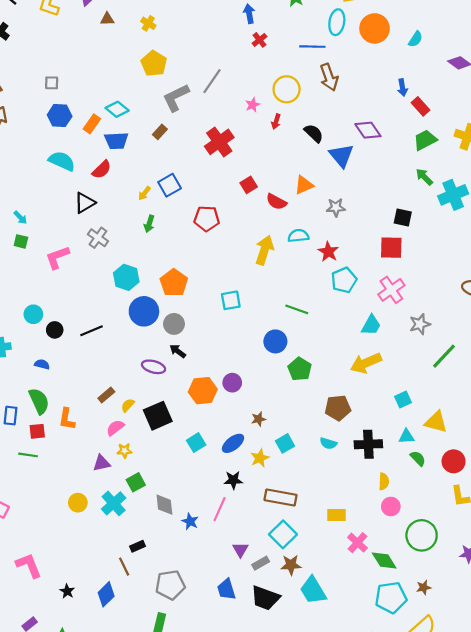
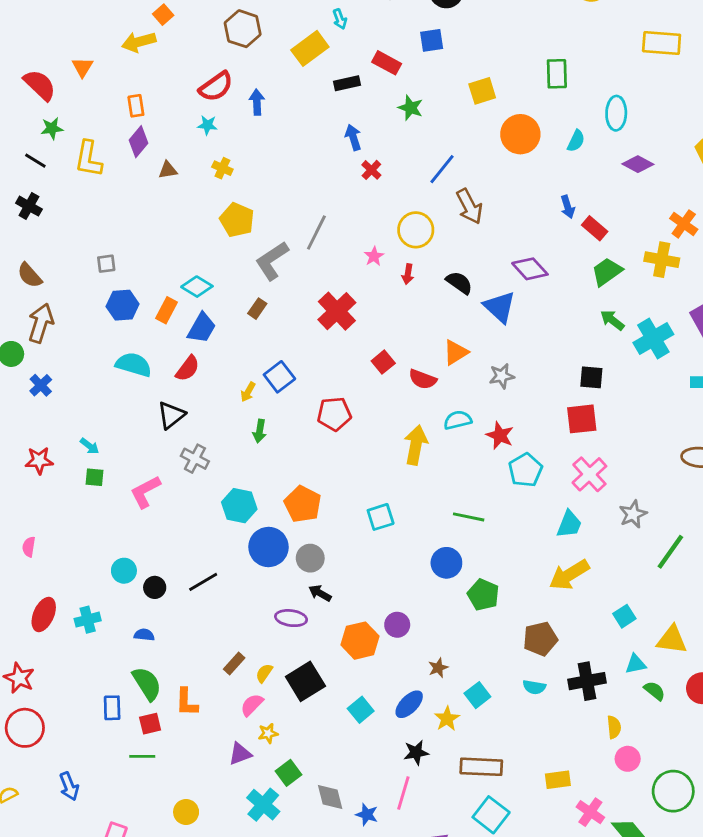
cyan ellipse: (337, 22) -> (616, 113), moved
blue line: (312, 47) -> (442, 169), turned -45
blue trapezoid: (116, 141) -> (202, 328), turned -50
yellow circle: (78, 503) -> (186, 812), moved

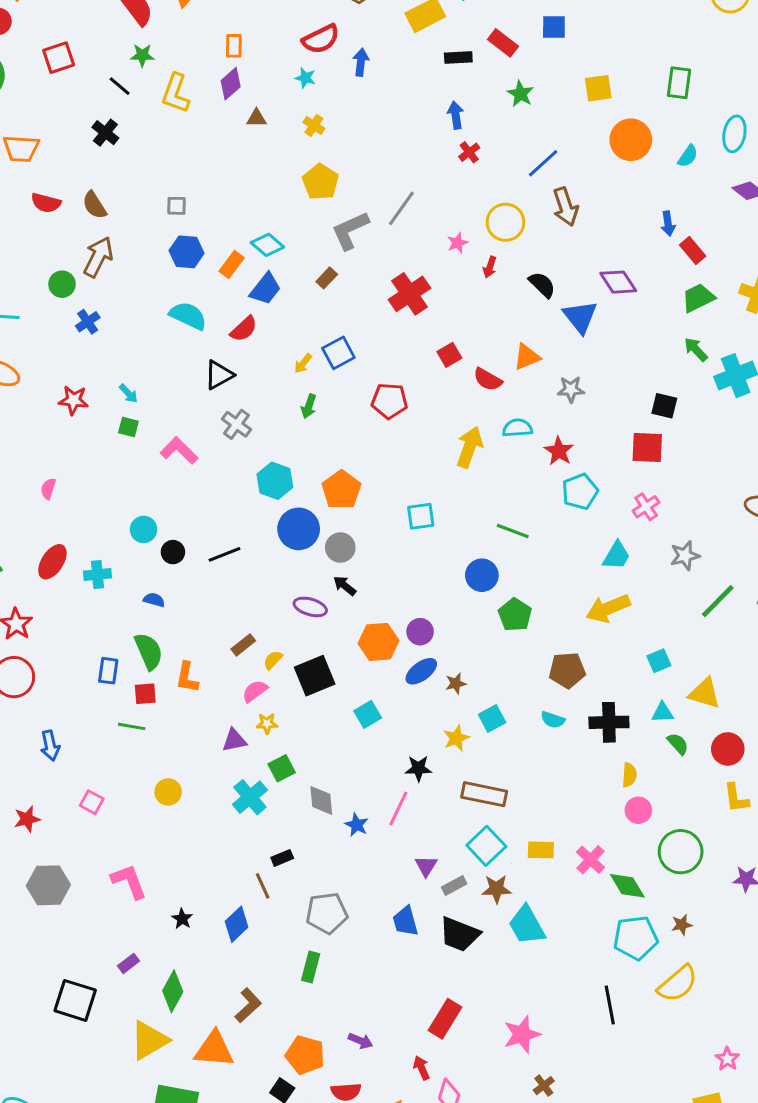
pink cross: (589, 474) -> (646, 507), size x0.7
pink L-shape: (145, 492) -> (179, 451), turned 63
blue ellipse: (409, 704) -> (421, 671), moved
yellow rectangle: (558, 780) -> (541, 850), moved

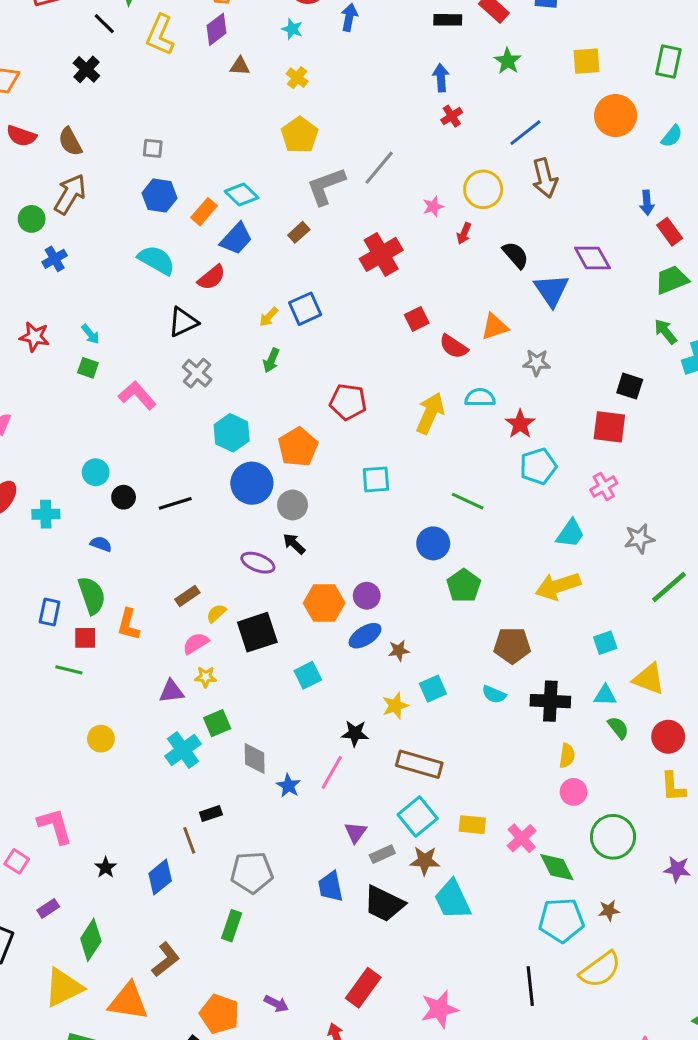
red pentagon: (390, 401) -> (348, 402), moved
pink square: (92, 802) -> (17, 861), moved

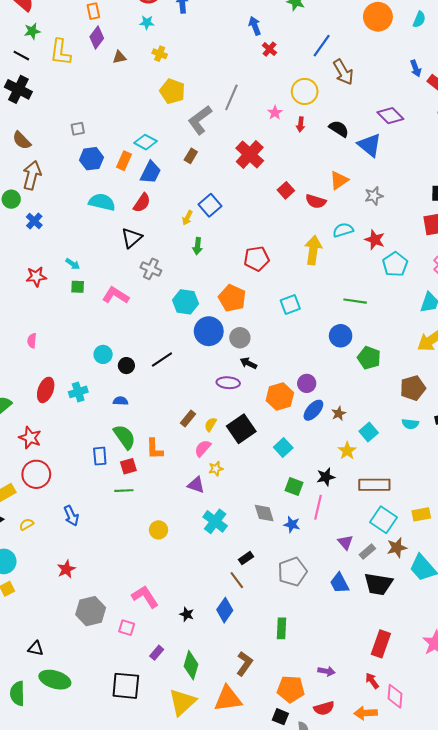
black cross: (86, 69) -> (18, 89), size x1.4
purple triangle: (171, 691) -> (196, 485), turned 42
green square: (217, 723) -> (294, 487), moved, turned -30
gray pentagon: (252, 873) -> (292, 572), moved

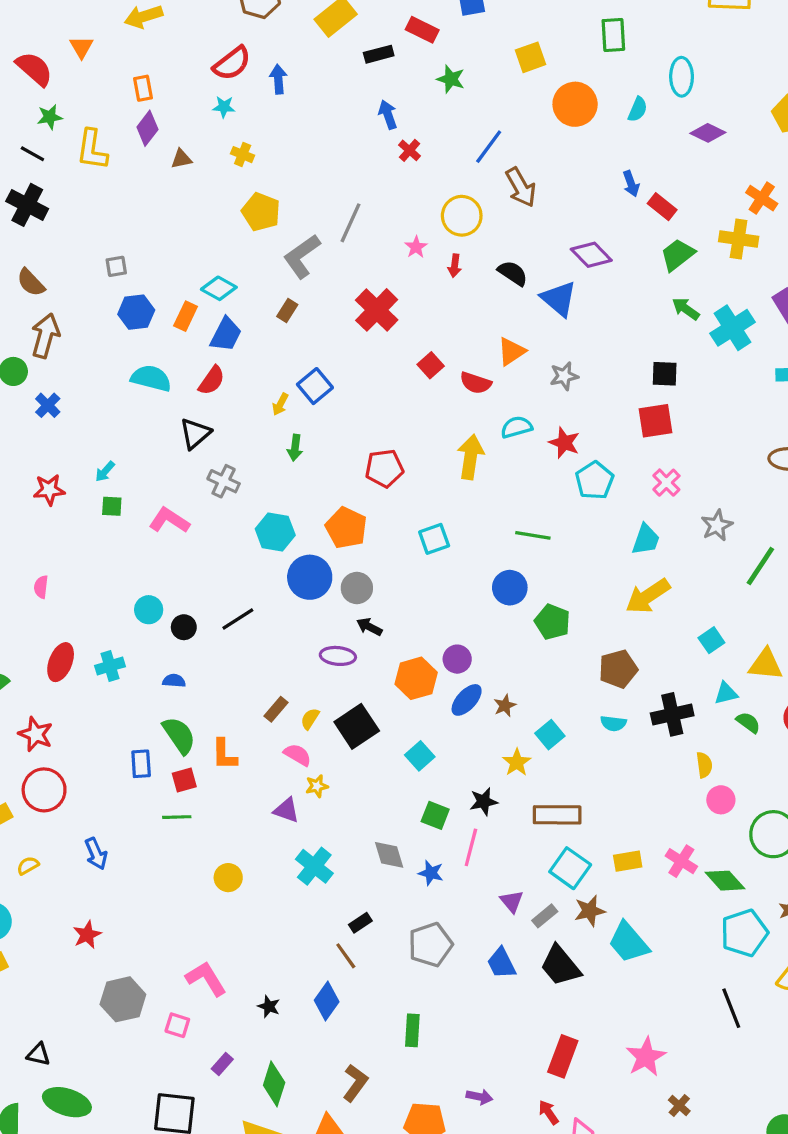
cyan arrow: (73, 264) -> (105, 471), turned 96
pink semicircle: (203, 448) -> (298, 755), turned 78
black trapezoid: (378, 584) -> (560, 966), turned 40

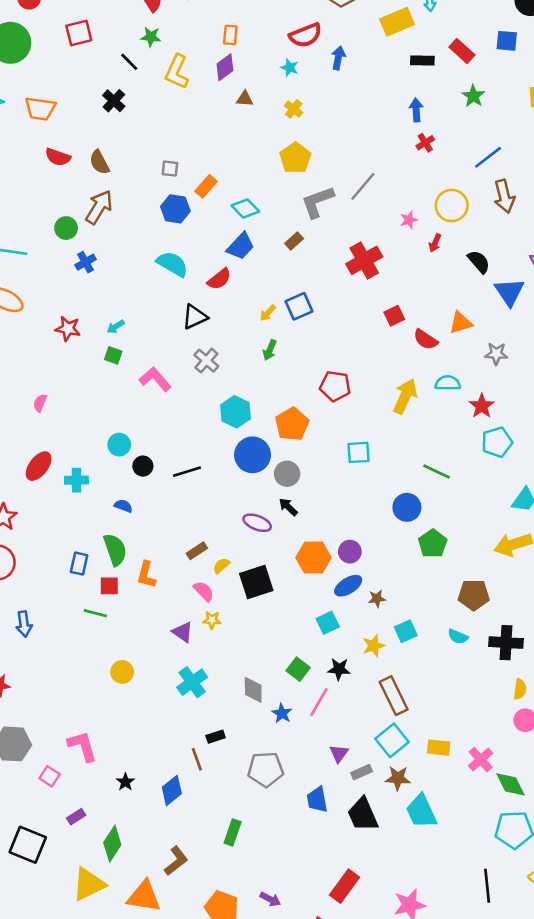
black cross: (27, 205) -> (114, 101), size x0.7
orange rectangle: (186, 316) -> (206, 186), moved
cyan square: (420, 756) -> (328, 623), moved
brown rectangle: (557, 815) -> (394, 696), turned 48

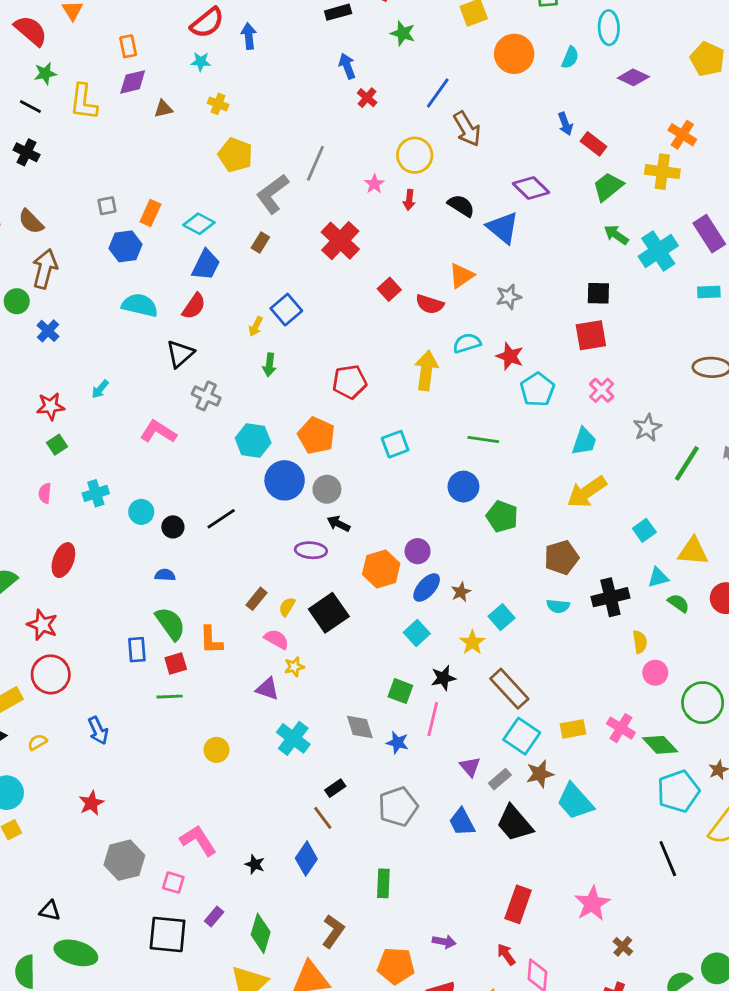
purple diamond: (225, 67) -> (133, 82), turned 40
green square: (113, 355) -> (57, 445), moved, turned -36
cyan cross: (76, 480) -> (96, 493), moved
black square: (28, 845) -> (168, 934), moved

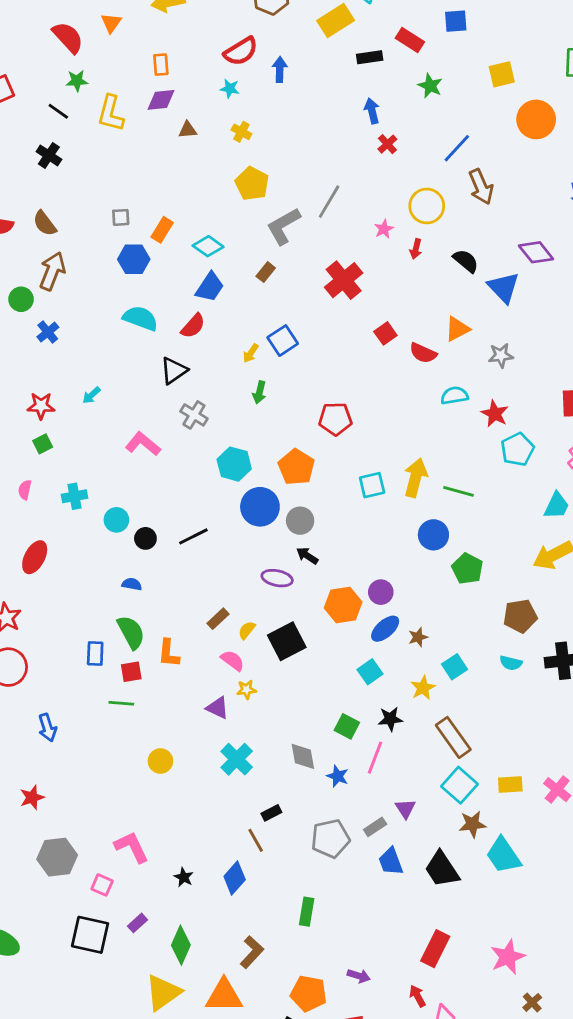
yellow arrow: (426, 370) -> (416, 478), moved
gray rectangle: (500, 779) -> (375, 827), moved

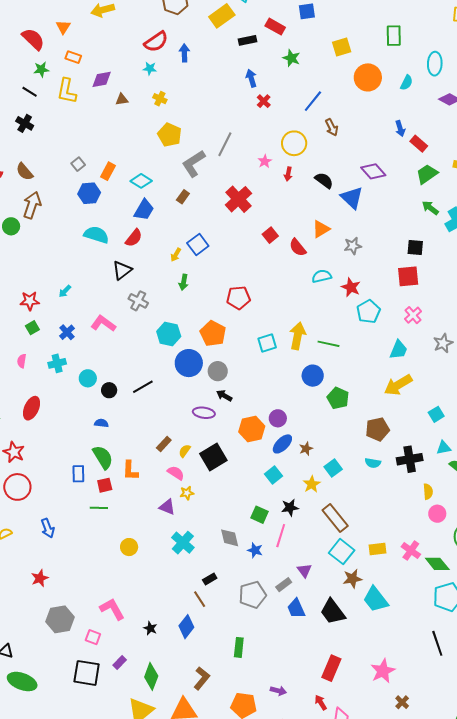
orange rectangle: (161, 65) -> (73, 57), moved, turned -63
brown arrow: (481, 187) -> (332, 127), size x0.7
gray square: (121, 217) -> (78, 164), turned -32
blue cross: (48, 332) -> (67, 332), moved
red semicircle: (423, 353) -> (298, 247), turned 30

